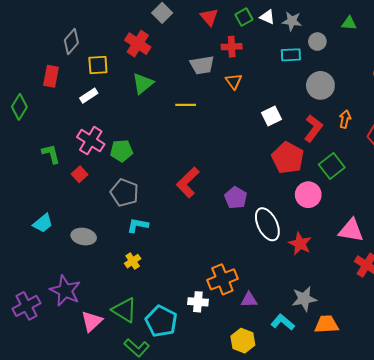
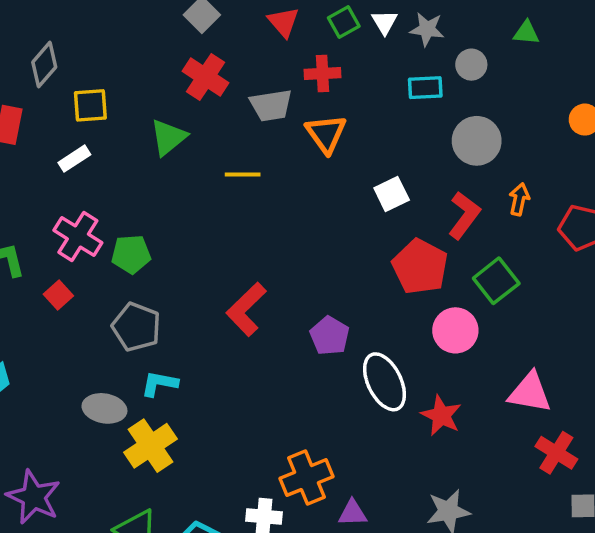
white triangle: (267, 17) -> (385, 22), turned 35
red cross: (138, 44) -> (205, 77), moved
orange triangle: (234, 81) -> (326, 134), size x1.4
gray ellipse: (84, 237) -> (104, 408), moved
yellow cross: (133, 261) -> (151, 446), size x1.8

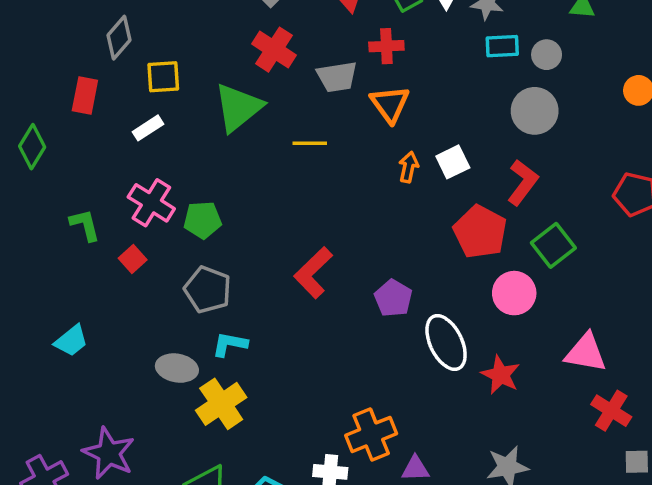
gray circle: (471, 65) -> (547, 55), moved
cyan rectangle: (425, 88) -> (502, 46), moved
green triangle: (168, 137) -> (238, 107), size x1.4
orange arrow: (519, 199) -> (409, 167), moved

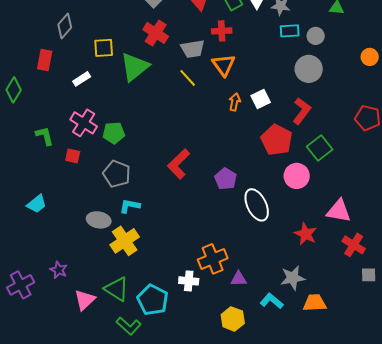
yellow square: (163, 77) -> (104, 48), moved
yellow line: (310, 143) -> (188, 78), moved, turned 48
red square: (133, 259) -> (73, 156), turned -35
red star: (501, 375) -> (306, 234), moved
purple star: (109, 453) -> (59, 270), size x0.6

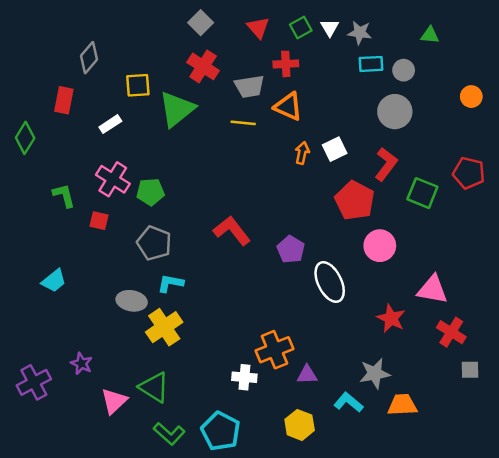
orange triangle: (224, 65) -> (288, 107), turned -30
yellow line: (188, 78) -> (243, 123), turned -42
green square: (320, 148) -> (422, 193), moved, turned -30
red L-shape: (179, 164) -> (232, 231), turned 96
cyan pentagon: (153, 300) -> (221, 431), moved

